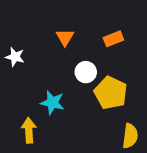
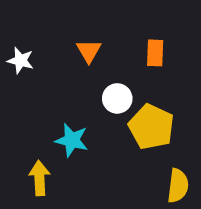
orange rectangle: (113, 39) -> (155, 53), turned -66
white star: (15, 57) -> (21, 61), moved

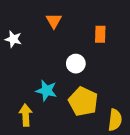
orange triangle: (89, 51) -> (54, 21), moved
yellow pentagon: (151, 127) -> (83, 102), moved

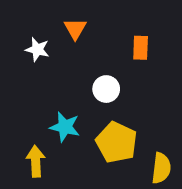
white star: (13, 39) -> (37, 49), moved

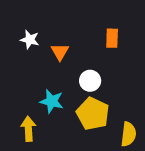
orange triangle: (75, 29) -> (60, 52), moved
white circle: (106, 89) -> (90, 81), moved

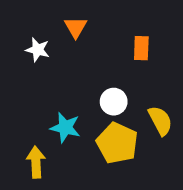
orange triangle: (60, 52) -> (76, 27), moved
yellow semicircle: (128, 134) -> (160, 121), moved, turned -35

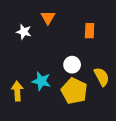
yellow arrow: (36, 162) -> (17, 91), moved

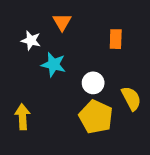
cyan star: (41, 81) -> (54, 65), moved

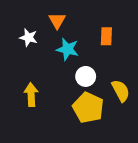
cyan star: (54, 65) -> (67, 49), moved
yellow arrow: (22, 117) -> (31, 95), moved

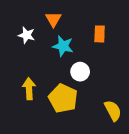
yellow semicircle: (121, 91) -> (113, 111), moved
yellow pentagon: (88, 108) -> (63, 98), moved

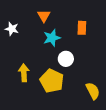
white star: (27, 35) -> (12, 29), moved
cyan star: (63, 46) -> (52, 38), turned -30

